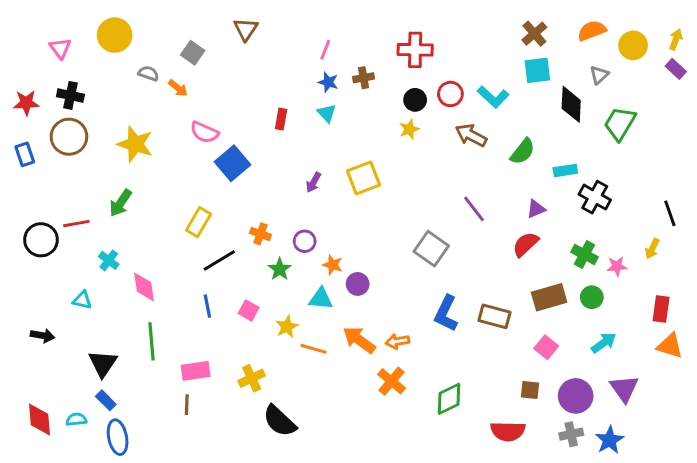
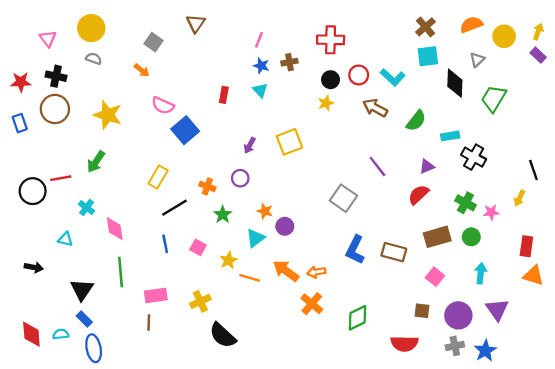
gray semicircle: (149, 73) -> (94, 59), moved
purple circle: (305, 241) -> (240, 178), moved
cyan triangle: (321, 299) -> (255, 238), turned -42
cyan arrow: (604, 343) -> (481, 273), turned -48

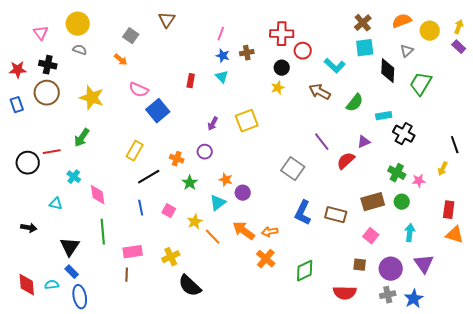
red circle: (359, 75) -> (303, 51), moved
red semicircle: (418, 195) -> (346, 161), moved
orange line: (250, 278) -> (213, 237), turned 30

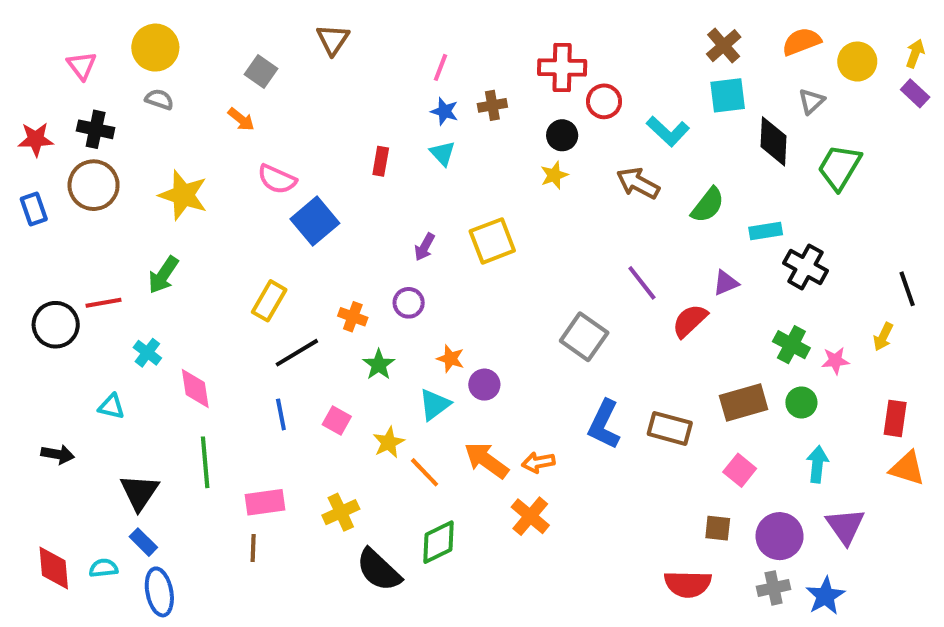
green diamond: (305, 271) -> (439, 542), moved

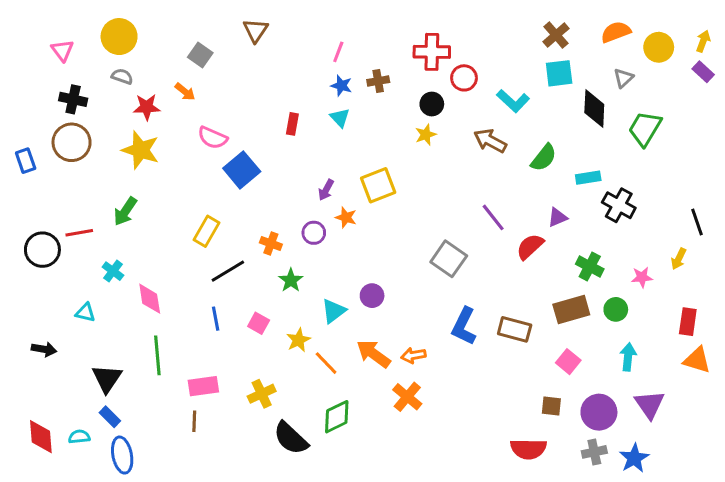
red star: (36, 139) -> (147, 107), moved
green cross: (791, 345) -> (590, 266), moved
orange star: (450, 359) -> (346, 217), moved

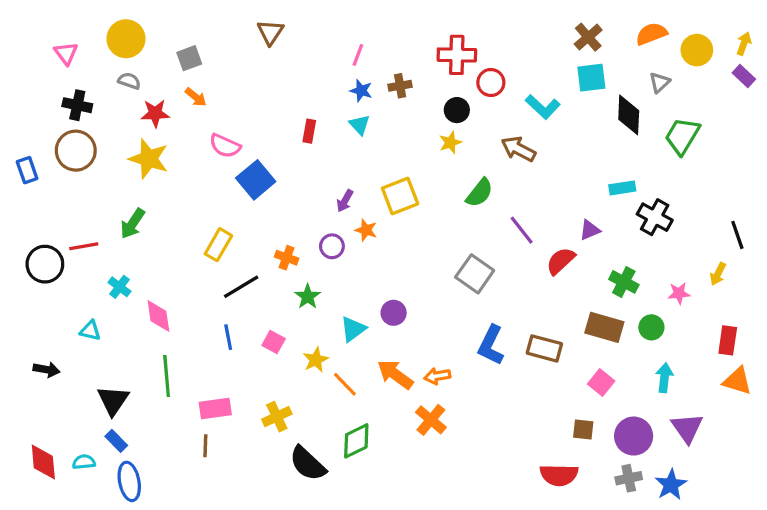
gray square: (200, 55) -> (189, 58), moved, turned 35
green semicircle: (544, 158) -> (480, 193), moved
brown rectangle: (571, 309) -> (604, 327), turned 32

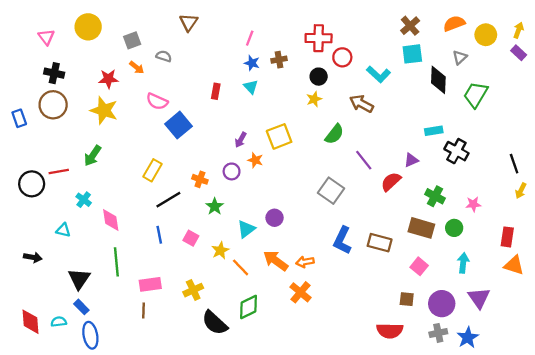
gray semicircle: (129, 81) -> (164, 56), moved
yellow arrow: (718, 274) -> (521, 191), moved

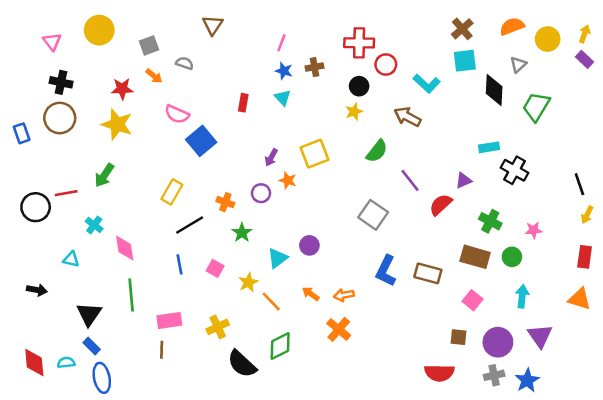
red rectangle: (507, 237) -> (585, 257), moved
orange arrow: (276, 261) -> (311, 294), size x0.6

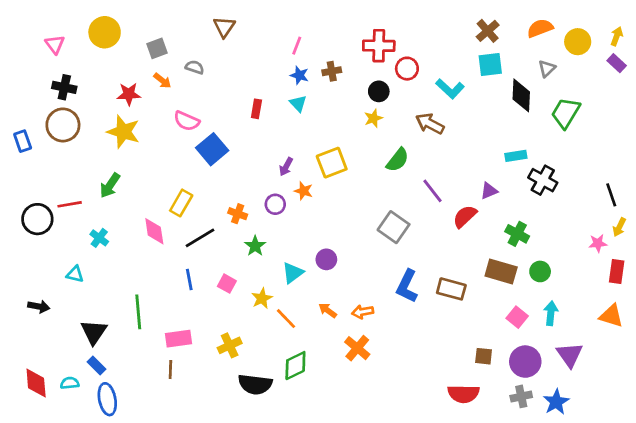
pink star: (534, 230) -> (598, 243), moved
pink diamond: (125, 248) -> (154, 231), moved
pink square: (472, 300) -> (517, 317), moved
black semicircle: (242, 364) -> (255, 384), turned -36

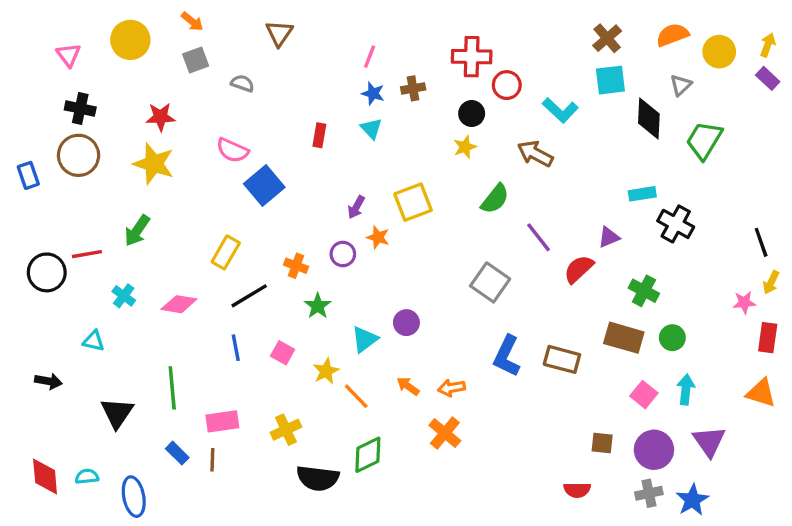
orange arrow: (162, 81) -> (192, 21), moved
pink diamond: (154, 231) -> (179, 304), moved, turned -72
blue rectangle: (97, 366) -> (177, 453), moved
red semicircle: (463, 394) -> (577, 490), size x0.7

